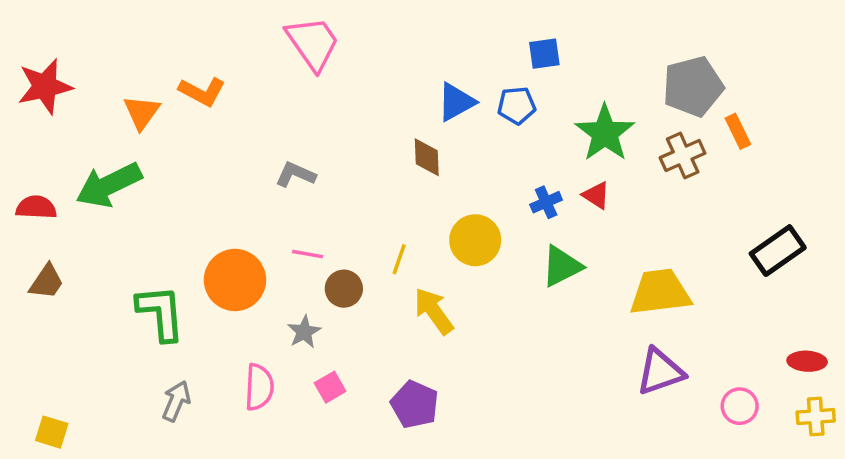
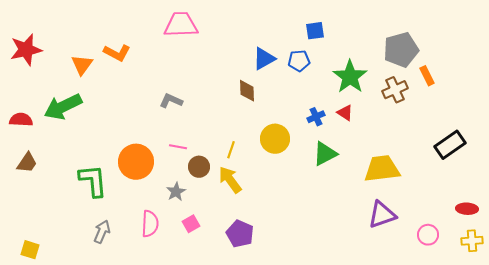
pink trapezoid: (313, 43) -> (181, 25), turned -57
yellow arrow: (434, 311) -> (230, 180), moved

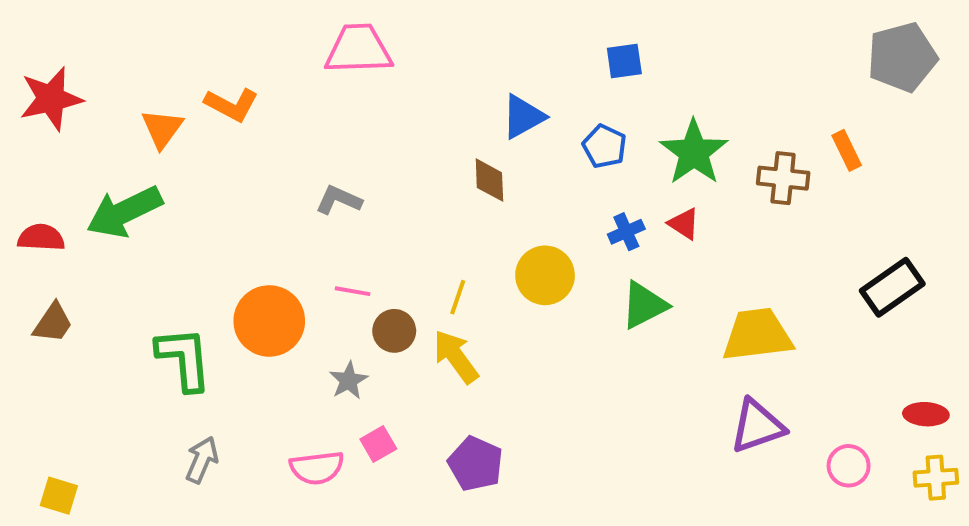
gray pentagon: (401, 50) -> (902, 57), moved
blue pentagon: (299, 61) -> (605, 146), moved, turned 30
brown cross: (395, 90) -> (783, 178), turned 30
pink semicircle: (150, 224) -> (317, 468), moved, turned 80

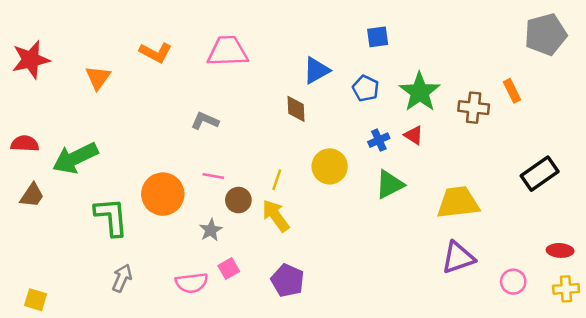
pink trapezoid: (359, 49) -> (228, 51), moved
orange L-shape: (232, 105) -> (156, 52), moved
green arrow: (124, 212) -> (75, 158), moved

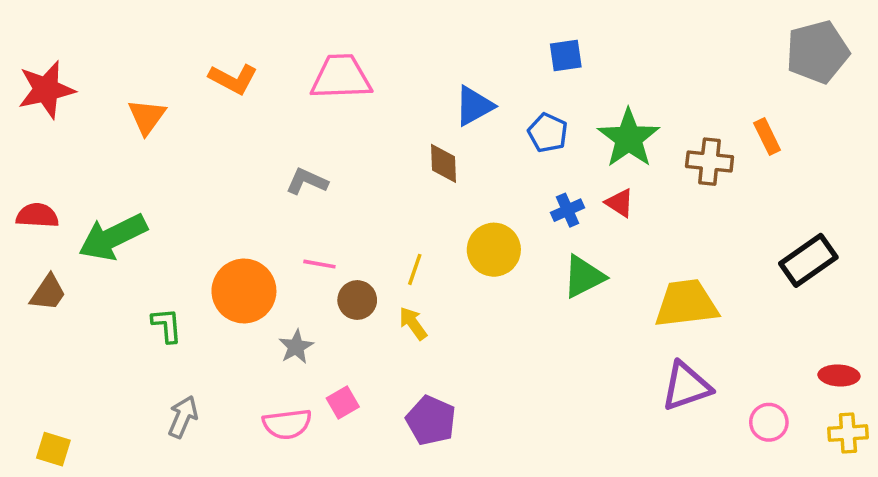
yellow arrow: (276, 216) -> (413, 323), size x0.7
green L-shape: (111, 217) -> (167, 325), size x0.6
gray star: (211, 230) -> (296, 347), moved

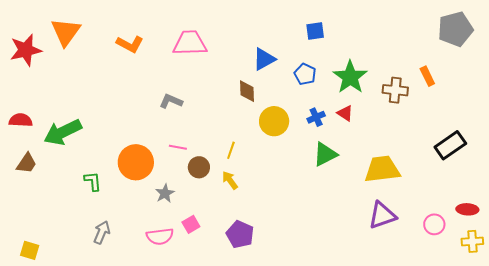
orange triangle: (147, 117) -> (66, 32), moved, size x1.4
yellow circle: (494, 250) -> (274, 121), moved
pink circle: (769, 422) -> (434, 224), moved

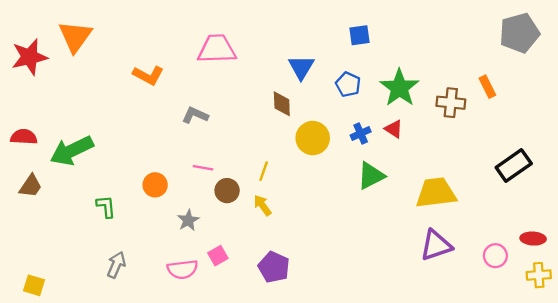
orange L-shape: (130, 44) -> (148, 75), moved
blue triangle: (264, 59) -> (301, 67), turned -30
orange circle: (136, 162) -> (155, 185), size x0.6

